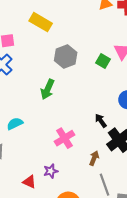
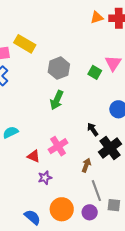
yellow rectangle: (41, 22) -> (25, 44), moved
green arrow: (48, 89) -> (57, 100), moved
red triangle: (29, 182) -> (34, 156), moved

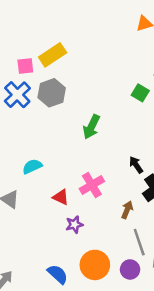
yellow rectangle: (25, 44) -> (53, 55), turned -65
gray hexagon: (59, 68) -> (52, 93), moved

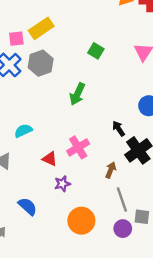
green square: (140, 93) -> (96, 51), moved
purple circle: (130, 269) -> (123, 229), moved
blue semicircle: (58, 274) -> (28, 206), moved

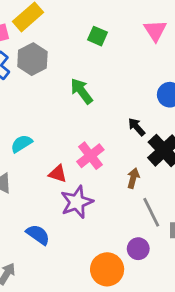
green arrow: (77, 94) -> (82, 91), turned 125
purple star: (62, 184) -> (77, 202), size x1.6
orange circle: (81, 221) -> (107, 269), moved
purple circle: (123, 229) -> (138, 249), moved

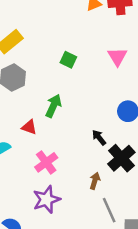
green arrow: (82, 91) -> (53, 106), turned 60
pink cross: (90, 156) -> (46, 162), moved
red triangle: (58, 174) -> (29, 127), moved

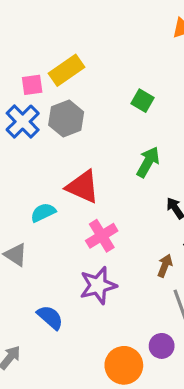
green arrow: (53, 106) -> (148, 162), moved
red triangle: (29, 127) -> (83, 187), size x1.6

